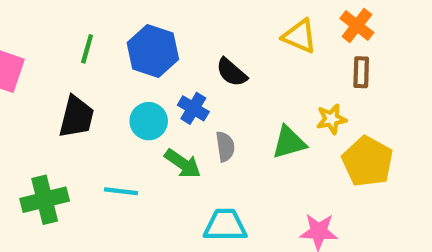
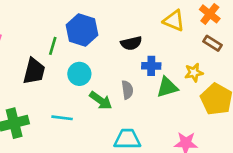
green line: (87, 49) -> (53, 46), moved
black semicircle: (232, 72) -> (131, 43), turned -54
brown rectangle: (361, 72) -> (212, 43), turned -60
blue cross: (193, 108) -> (151, 66), moved, turned -30

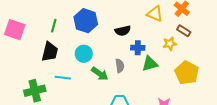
green line: (53, 46) -> (54, 26), moved
yellow star: (194, 73) -> (170, 44), moved
cyan line: (62, 118) -> (63, 78), moved

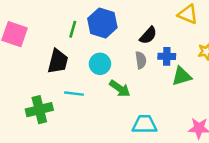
green line: (54, 26) -> (73, 29), moved
black semicircle: (123, 31) -> (148, 35), turned -35
gray semicircle: (120, 66) -> (141, 60), moved

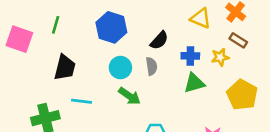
green line: (73, 29) -> (56, 25), moved
blue cross: (167, 56) -> (190, 56), moved
cyan circle: (100, 64) -> (120, 68), moved

